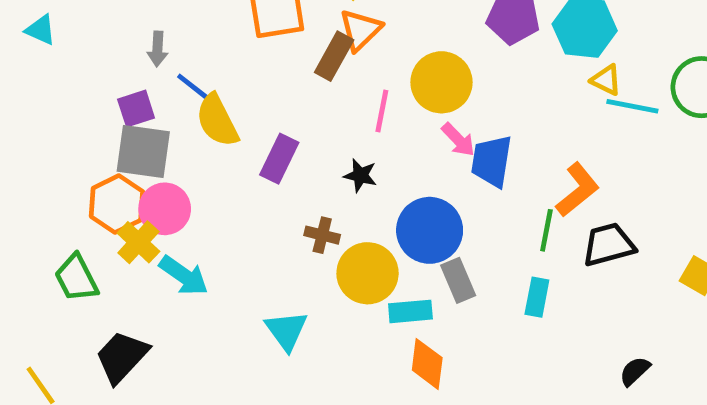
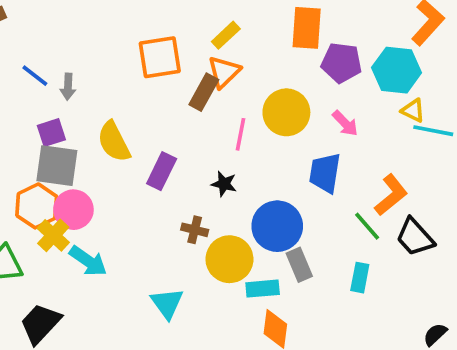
blue line: (193, 87) -> (35, 76), moved
pink arrow: (458, 140) -> (345, 123), moved
green line: (546, 230) -> (367, 226), turned -52
black trapezoid: (609, 245) -> (415, 237), turned -117

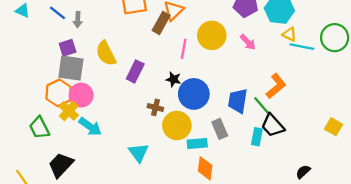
blue trapezoid: (325, 173) -> (238, 101), moved
blue circle: (277, 226) -> (194, 94), moved
black trapezoid: (415, 237) -> (273, 126), moved

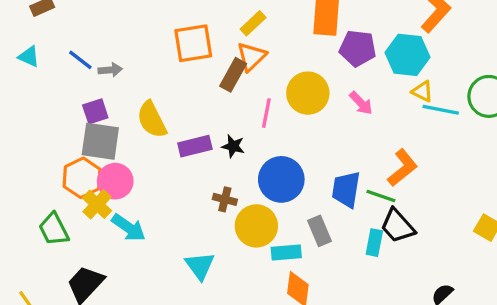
gray arrow: (78, 20) -> (110, 70), turned -98
purple rectangle: (135, 71) -> (195, 146), turned 50
black star: (173, 79) -> (233, 146), moved
green line: (261, 105) -> (381, 196), turned -30

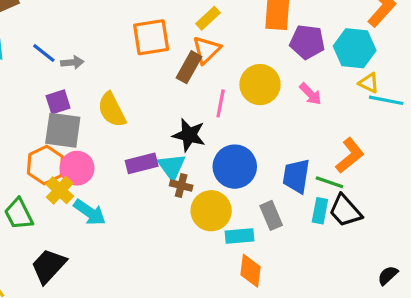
purple rectangle: (195, 146) -> (142, 163), moved
black star: (233, 146) -> (189, 135), size x1.5
cyan rectangle: (374, 243) -> (320, 211), moved
cyan triangle: (200, 266) -> (172, 167), moved

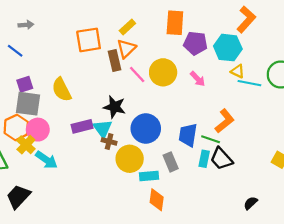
gray arrow: (72, 62) -> (26, 25), moved
brown rectangle: (189, 67) -> (114, 60), turned -42
pink line: (221, 103) -> (137, 75), moved, turned -54

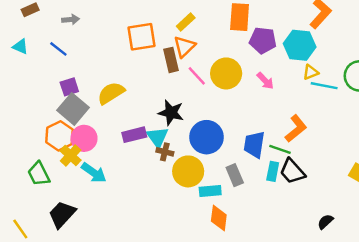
yellow triangle: (238, 71) -> (311, 72), turned -48
yellow semicircle: (62, 90) -> (111, 93), turned 85
gray square: (28, 104) -> (73, 109), turned 32

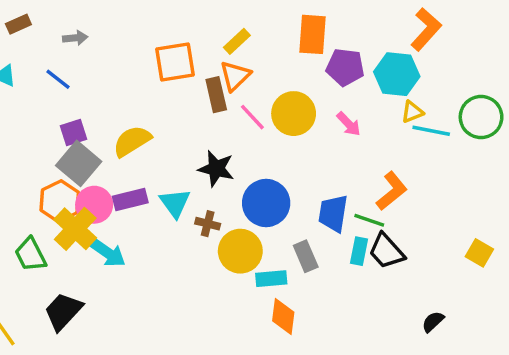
purple rectangle: (134, 135) -> (130, 200), moved
cyan triangle: (158, 137) -> (175, 203), moved
yellow cross: (71, 156) -> (75, 229), size x1.4

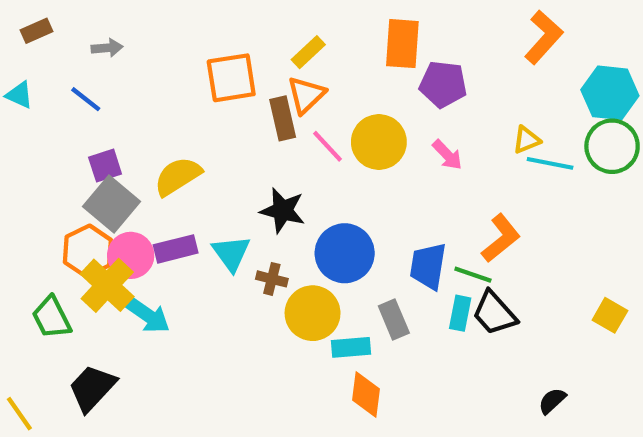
cyan hexagon: (397, 74) -> (610, 93), moved

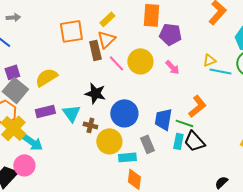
pink circle: (131, 255) -> (24, 165), moved

